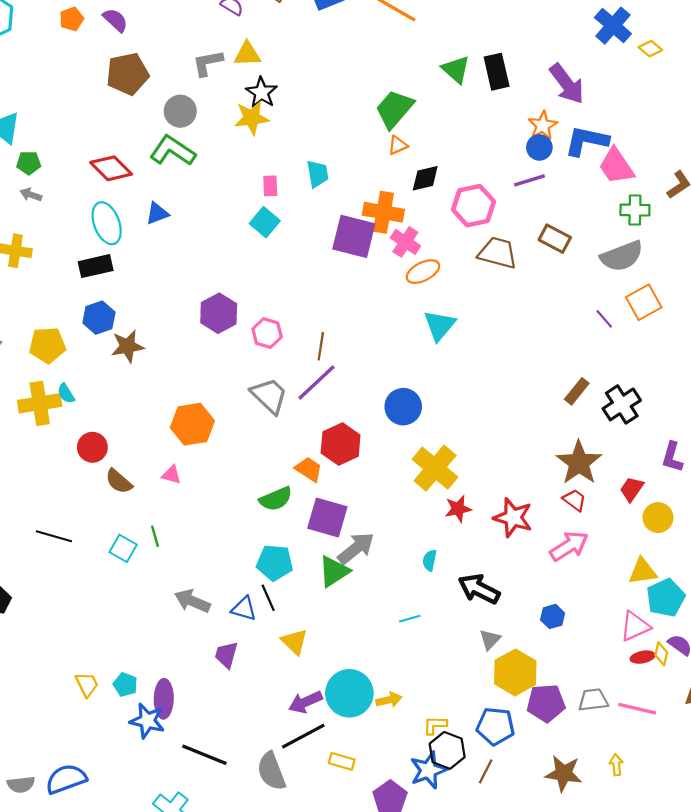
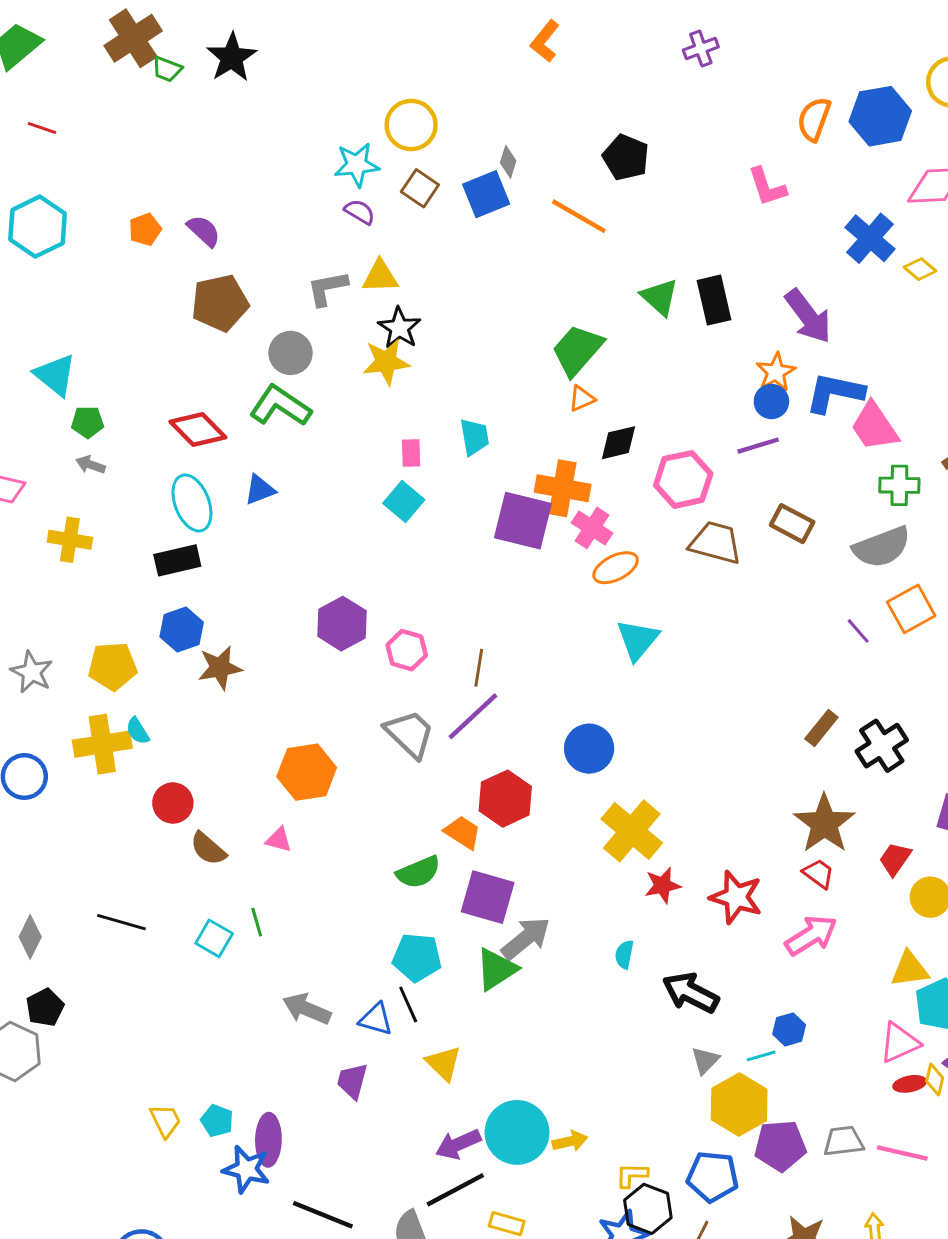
cyan line: (410, 619) -> (761, 1056), moved

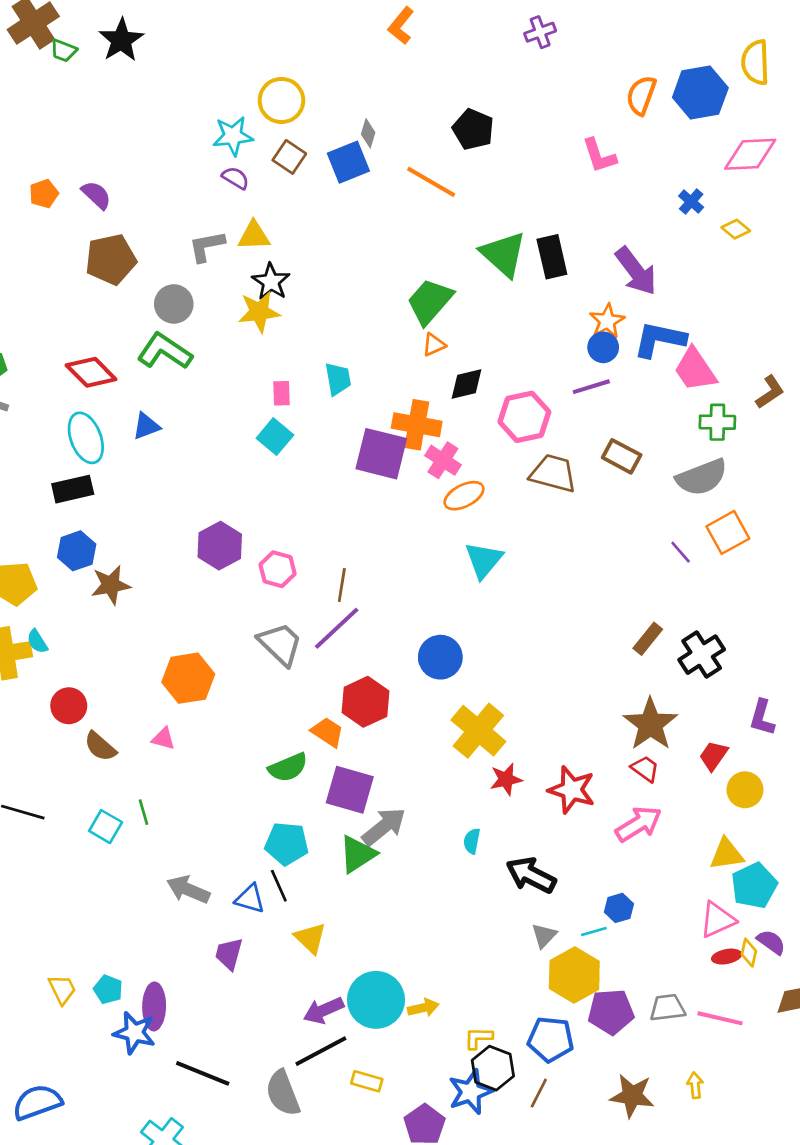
blue cross: (870, 238) -> (691, 202), size x0.6
green triangle: (660, 297) -> (503, 254), size x1.4

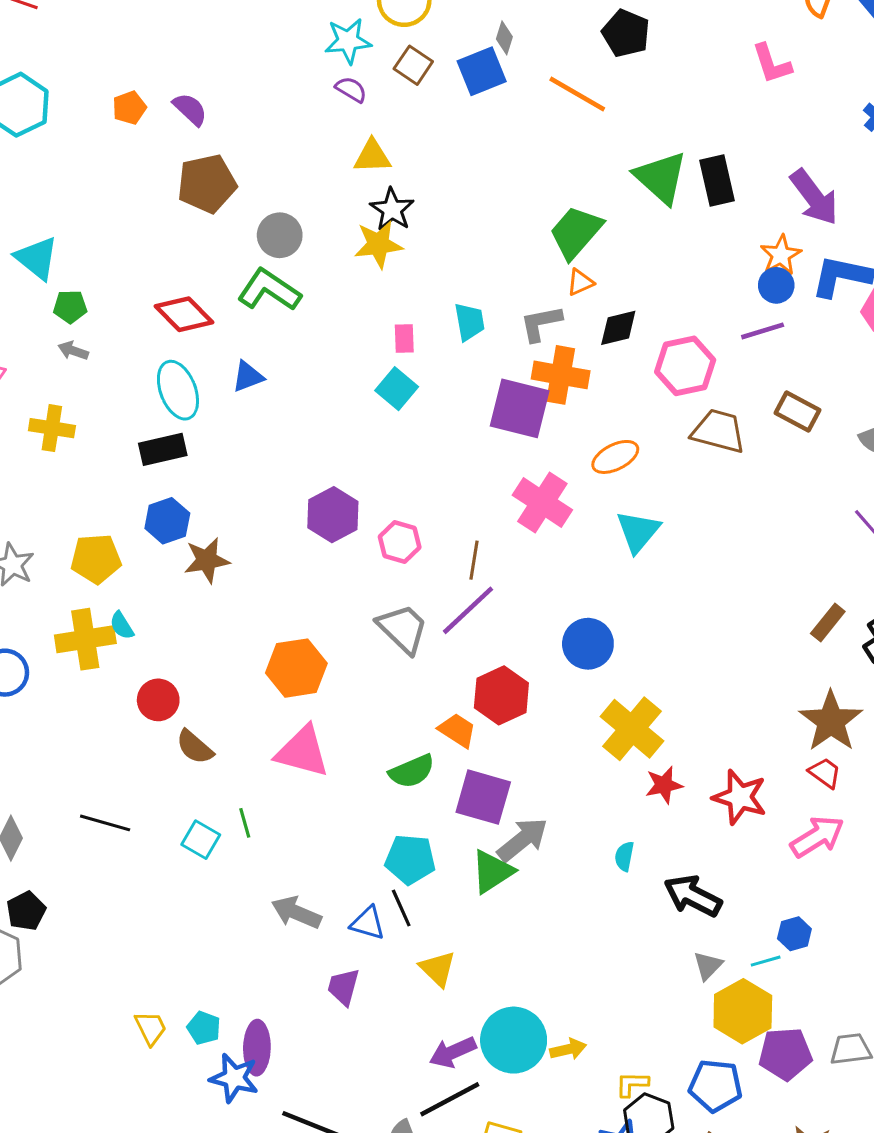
gray L-shape: (207, 246) -> (541, 323), moved
pink cross: (443, 460) -> (542, 503), moved, size x1.4
pink triangle: (163, 739) -> (302, 752), moved, size x2.0

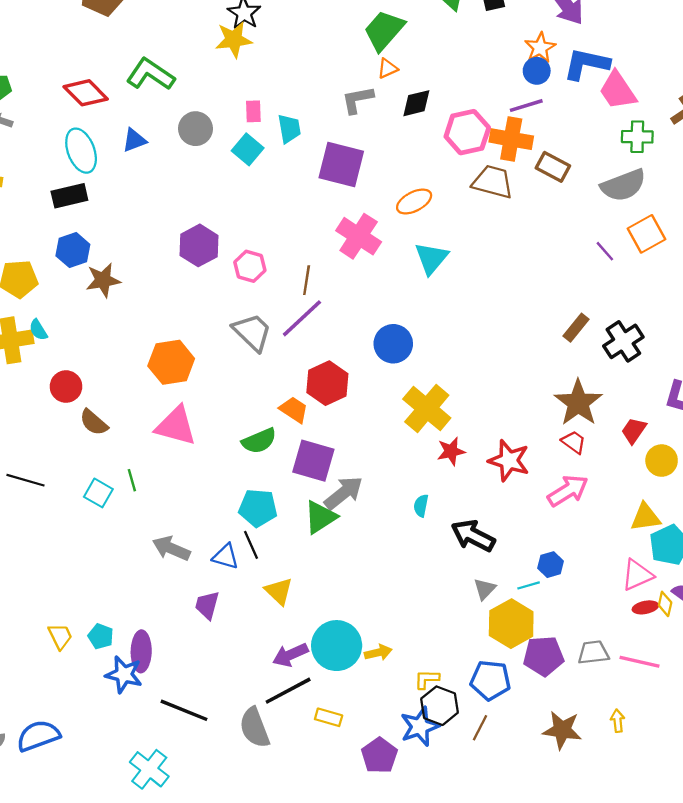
gray circle: (280, 235) -> (196, 129), moved
cyan trapezoid: (469, 322) -> (289, 129), moved
orange cross: (561, 375) -> (511, 139), moved

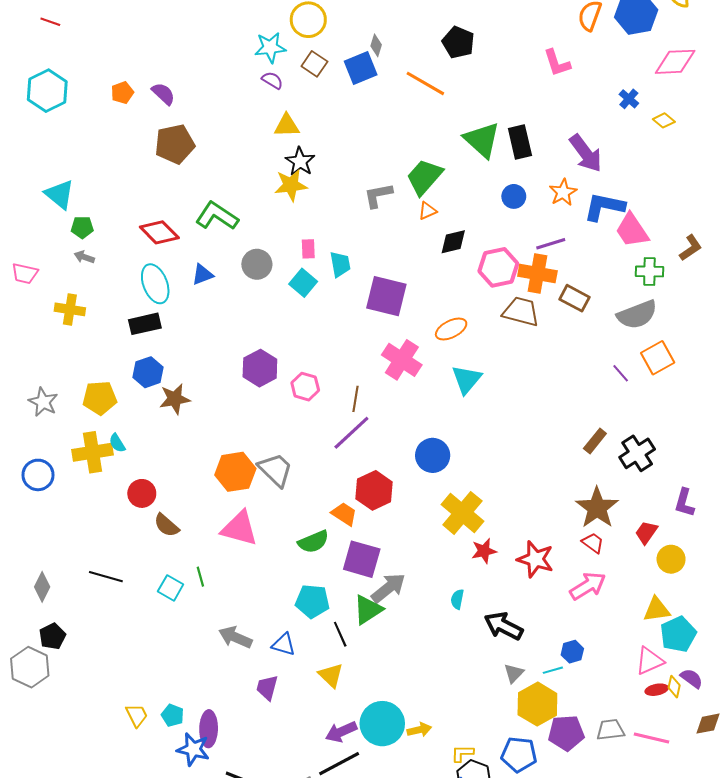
blue circle: (537, 71) -> (514, 196), moved
gray L-shape: (357, 100) -> (378, 195), moved
gray trapezoid: (252, 332) -> (275, 470), moved
black line: (251, 545) -> (340, 634), moved

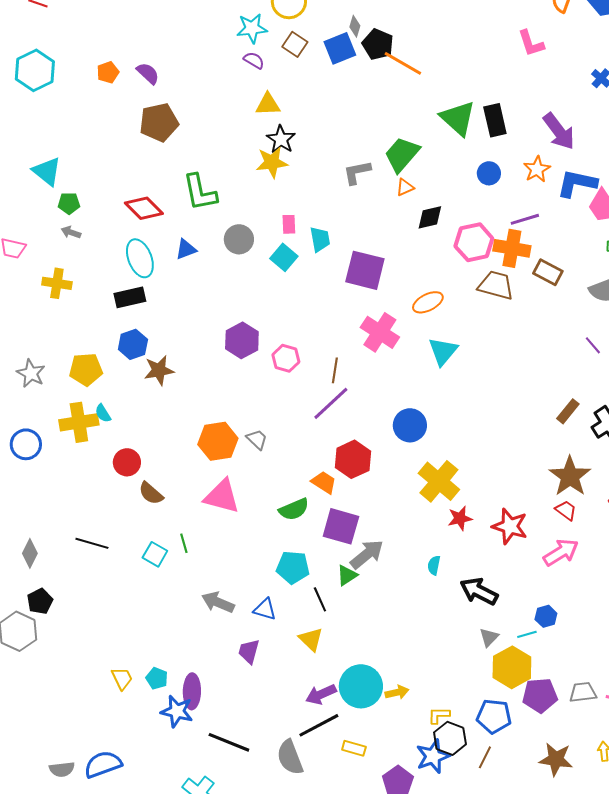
black pentagon: (458, 42) -> (378, 44), moved
green L-shape: (217, 216) -> (200, 192), turned -135
gray trapezoid: (275, 470) -> (257, 439), size x0.6
green triangle: (368, 610) -> (347, 575), size x0.7

